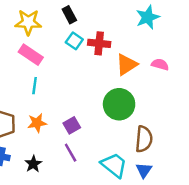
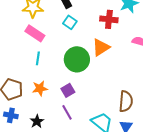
red cross: (99, 43) -> (109, 19), moved
orange triangle: (127, 64) -> (101, 47), moved
green circle: (119, 104) -> (77, 59), moved

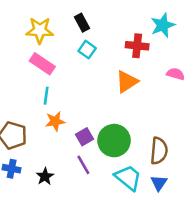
green circle: (77, 59) -> (114, 141), moved
orange star: (40, 88) -> (55, 121), moved

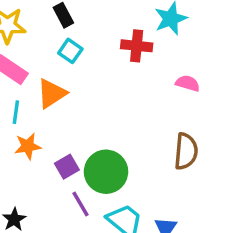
orange triangle: (127, 82) -> (52, 93), moved
brown semicircle: (159, 151) -> (186, 151), moved
purple line: (83, 165) -> (80, 204), moved

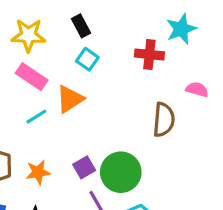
cyan line: (16, 112) -> (36, 117), turned 50
orange star: (28, 146) -> (38, 172), moved
brown semicircle: (186, 151) -> (164, 120), moved

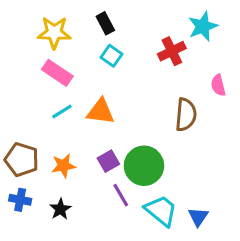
red cross: (149, 54) -> (172, 51), turned -32
pink semicircle: (197, 89) -> (218, 85), turned -120
orange triangle: (70, 99) -> (101, 112), moved, turned 40

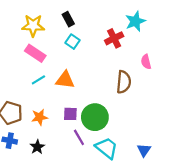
purple square: (108, 161) -> (70, 114), turned 32
blue triangle: (198, 217) -> (144, 150), moved

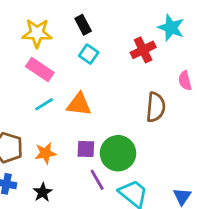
cyan star: (135, 21) -> (171, 28), turned -30

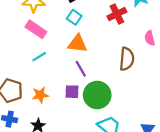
orange triangle: (79, 104) -> (77, 44), moved
purple line: (97, 180) -> (81, 69), moved

